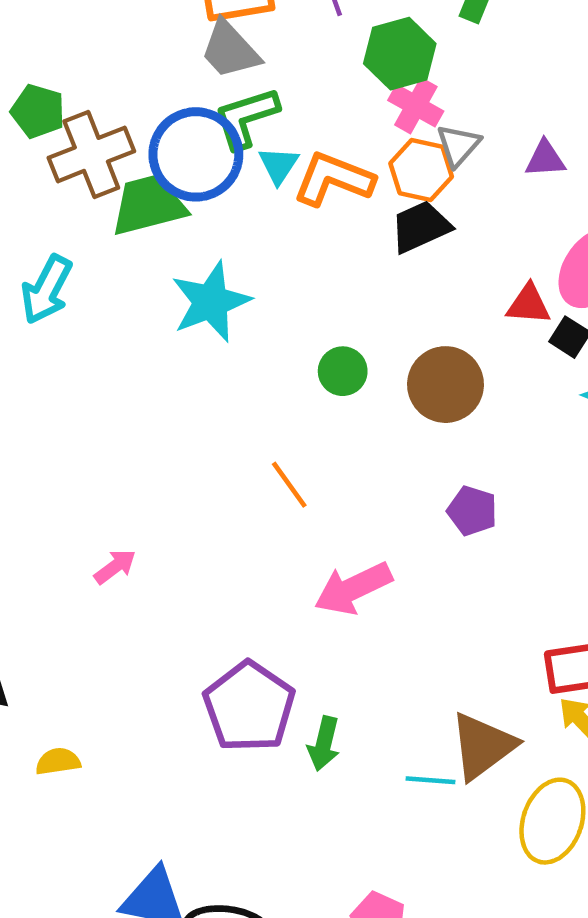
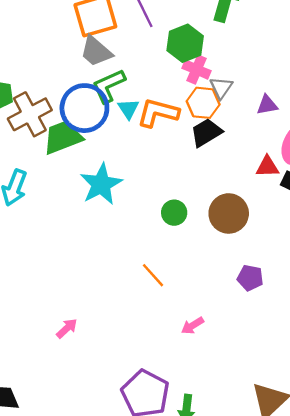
purple triangle: (545, 159) -> (267, 105), moved
pink arrow: (353, 588) -> (193, 326), size x0.6

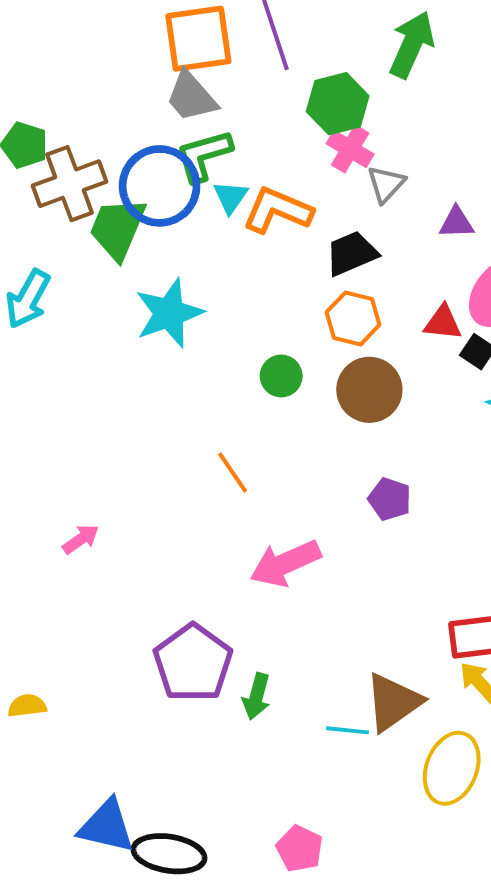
orange hexagon: (203, 103) -> (353, 318), moved
green trapezoid: (63, 137) -> (118, 228), turned -54
pink arrow: (193, 326) -> (285, 563), size x1.8

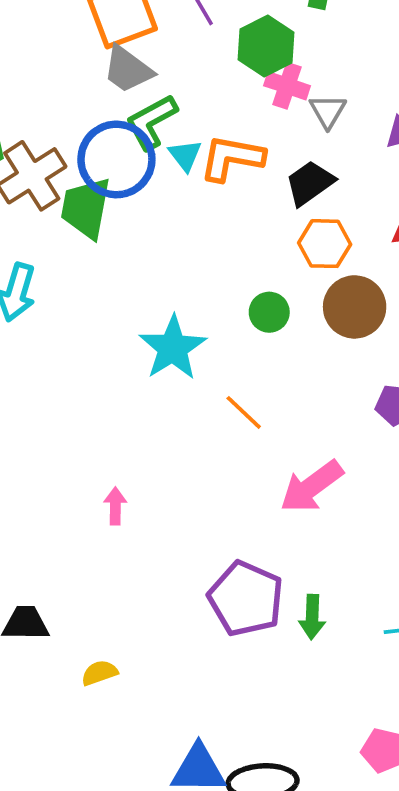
cyan star: (169, 313) -> (173, 348), moved
pink arrow: (81, 539) -> (115, 506), turned -42

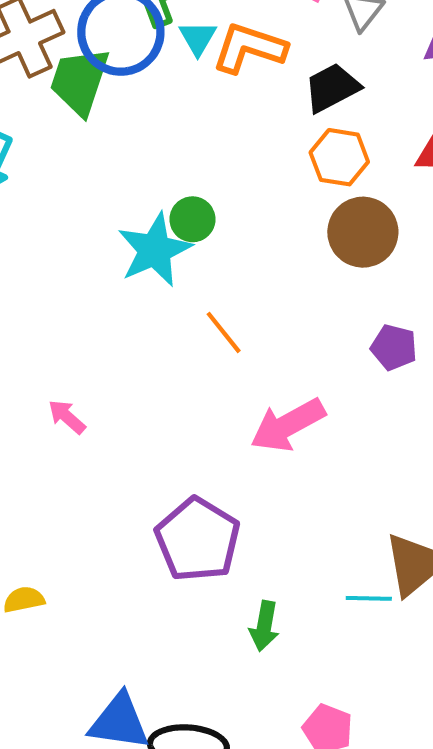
green circle: (269, 312) -> (192, 219), moved
pink arrow: (115, 506) -> (67, 417), turned -57
green arrow: (312, 617) -> (264, 626), moved

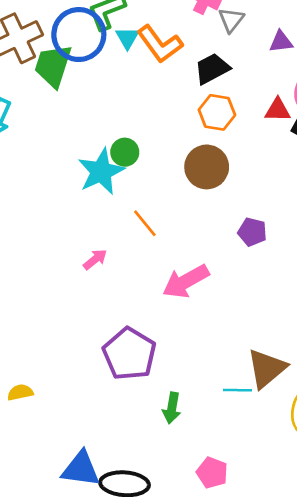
orange L-shape: (249, 48) -> (160, 44), turned -144
brown circle: (363, 232) -> (207, 167), moved
pink arrow: (67, 417) -> (95, 259), moved, turned 100

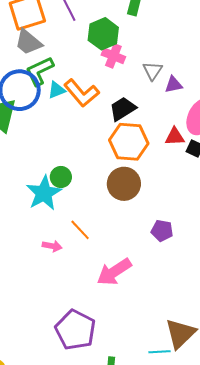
gray triangle: (231, 20) -> (152, 71), moved
cyan triangle: (127, 38) -> (57, 90), turned 42
orange hexagon: (217, 112) -> (129, 142), size x1.4
pink arrow: (95, 259) -> (52, 246), moved, turned 54

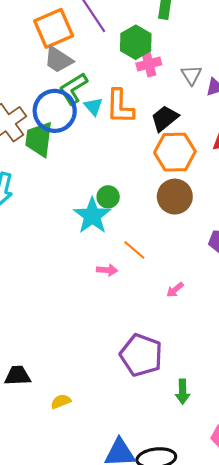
pink cross: (113, 56) -> (149, 64), turned -30
cyan triangle: (57, 90) -> (93, 106), turned -42
orange L-shape: (82, 93) -> (120, 107), turned 48
pink arrow: (114, 272) -> (175, 290), size x0.5

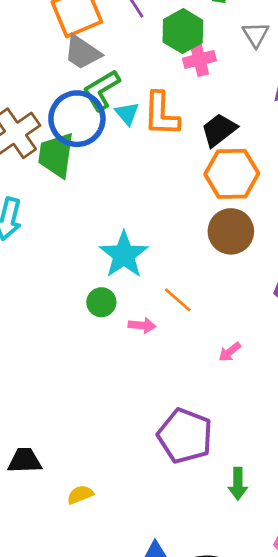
gray triangle: (191, 75) -> (256, 35), moved
green circle: (108, 197) -> (101, 302), moved

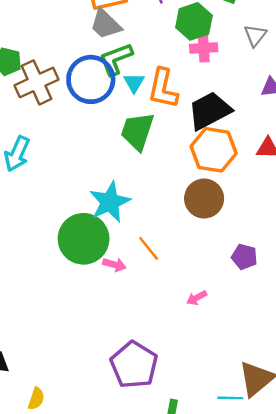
black trapezoid: (219, 130) -> (210, 111), size x1.4
green trapezoid: (56, 155) -> (137, 131), moved
green circle: (101, 302) -> (84, 239), size x2.0
pink arrow: (230, 352) -> (197, 298), moved
yellow semicircle: (80, 495) -> (36, 399), turned 120

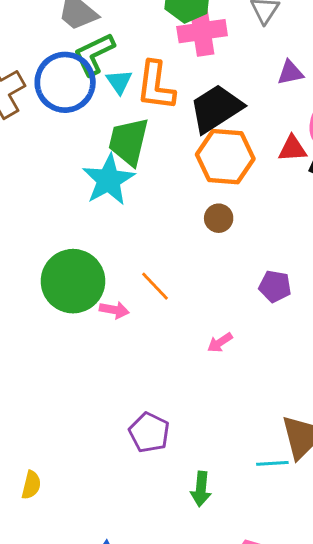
pink cross: (204, 48) -> (202, 31), size x1.4
brown circle: (204, 198) -> (219, 218), size x0.6
cyan star: (110, 202) -> (109, 180), moved
purple pentagon: (134, 365) -> (149, 432), size x0.7

